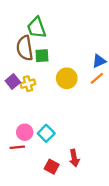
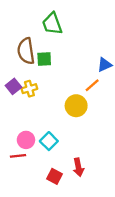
green trapezoid: (37, 28) -> (52, 24), moved
yellow circle: (67, 78) -> (76, 106), moved
orange line: (97, 78) -> (92, 85), moved

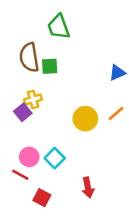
orange line: (92, 85) -> (116, 113), moved
purple square: (13, 86) -> (23, 112), moved
red line: (18, 156) -> (20, 175), turned 35
red square: (54, 176) -> (42, 198), moved

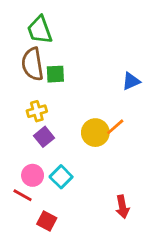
green trapezoid: (59, 27) -> (40, 30), moved
purple square: (23, 112) -> (44, 137), moved
orange line: (116, 113) -> (115, 127), moved
red arrow: (88, 188) -> (122, 207), moved

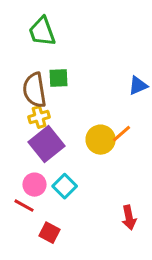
brown semicircle: (33, 64) -> (35, 90), moved
purple square: (44, 137) -> (47, 144), size x1.6

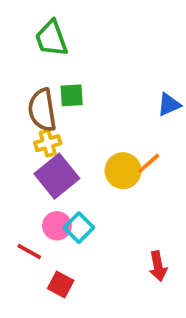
pink circle: (35, 185) -> (57, 226), moved

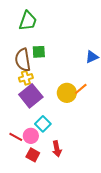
green trapezoid: (51, 38) -> (28, 21), turned -140
pink circle: (57, 226) -> (31, 136), moved
red arrow: (158, 266) -> (57, 149), moved

